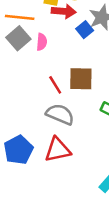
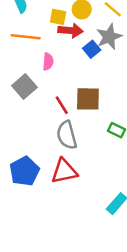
gray square: (18, 38) -> (24, 87), moved
gray semicircle: (60, 114) -> (67, 135), turned -128

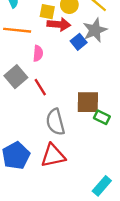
brown square: (88, 99) -> (88, 102), moved
red line: (62, 105) -> (40, 87), moved

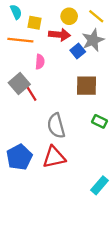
yellow square: (47, 12) -> (34, 23), moved
red line: (40, 87) -> (31, 93), moved
brown square: (88, 102) -> (86, 86), moved

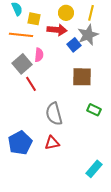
yellow line: (96, 16) -> (91, 13), turned 63
gray square: (19, 83) -> (22, 64), moved
red triangle: (54, 157) -> (52, 143), size x0.7

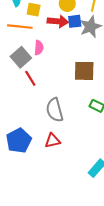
blue square: (74, 45) -> (75, 21), moved, turned 32

